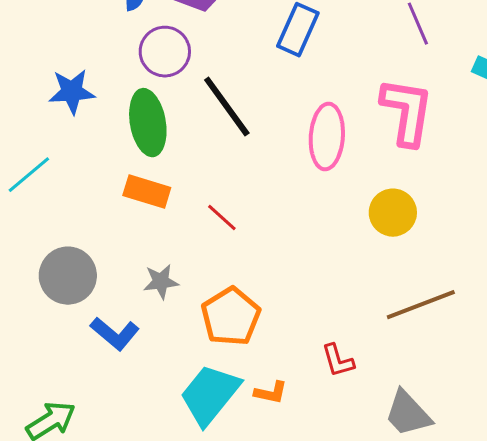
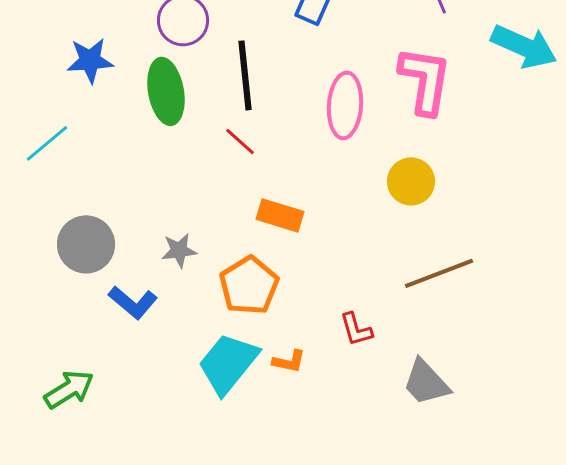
black line: (227, 107) -> (245, 75), turned 30
orange rectangle: (147, 192) -> (280, 215), moved
red line: (222, 218) -> (240, 141), moved

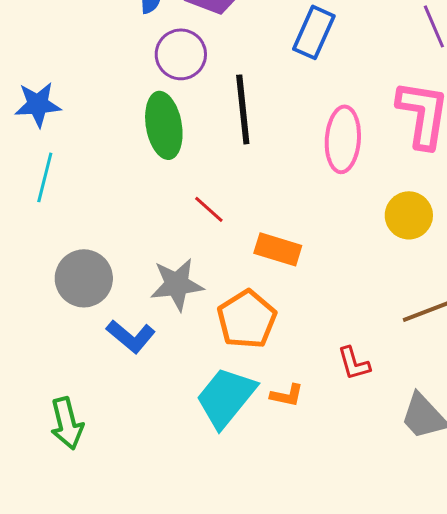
blue star: (90, 60) -> (38, 104), moved
red line: (240, 141) -> (209, 209), moved
cyan line: (47, 143) -> (45, 177), turned -36
gray star: (179, 250) -> (177, 284), size x1.5
green arrow: (69, 389) -> (67, 423), turned 108

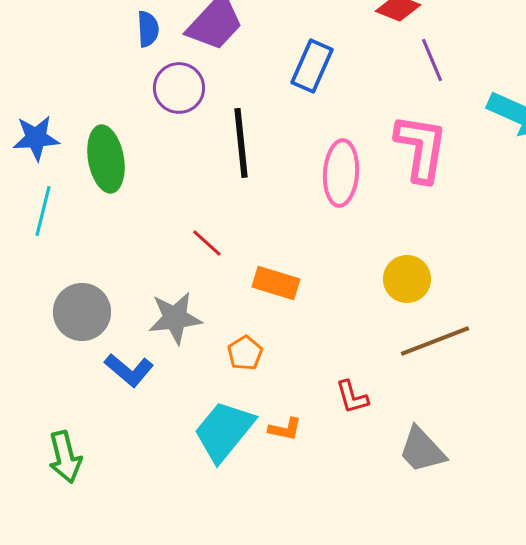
green ellipse: (164, 125) -> (106, 159), moved
yellow circle: (409, 215) -> (407, 279), moved
orange pentagon: (247, 319) -> (245, 353), size x0.6

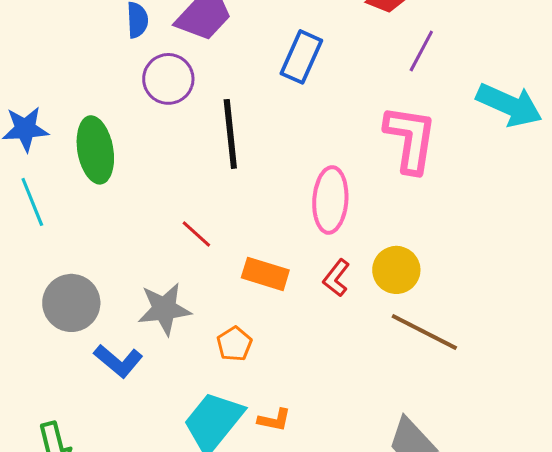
purple line: (432, 60) -> (421, 51), turned 51
pink ellipse: (341, 173) -> (330, 200), moved
cyan line: (43, 211) -> (32, 202), turned -36
brown line: (435, 341) -> (424, 332), turned 48
red L-shape: (352, 397) -> (336, 278), moved, turned 54

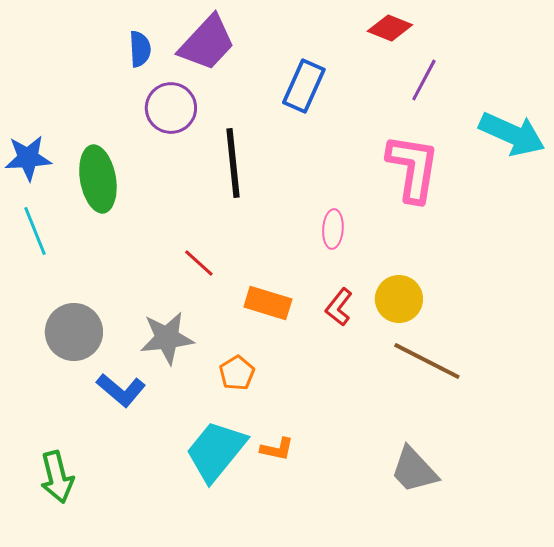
pink ellipse: (330, 200) -> (333, 229), size x0.6

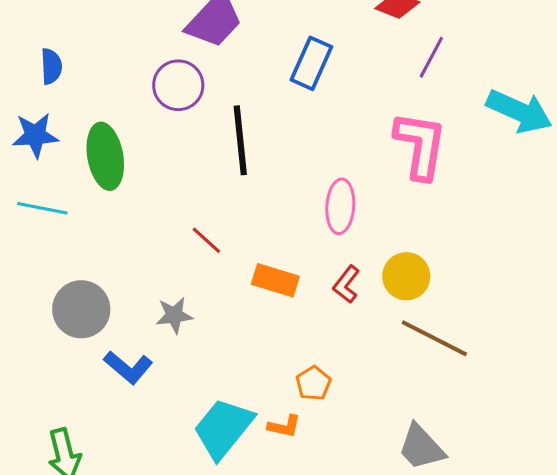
blue semicircle: (140, 49) -> (51, 66), moved
pink ellipse: (333, 229) -> (340, 206), size x1.4
cyan line: (35, 231) -> (42, 208), turned -57
gray star: (167, 338) -> (174, 315), size x0.7
orange pentagon: (237, 373) -> (313, 383), moved

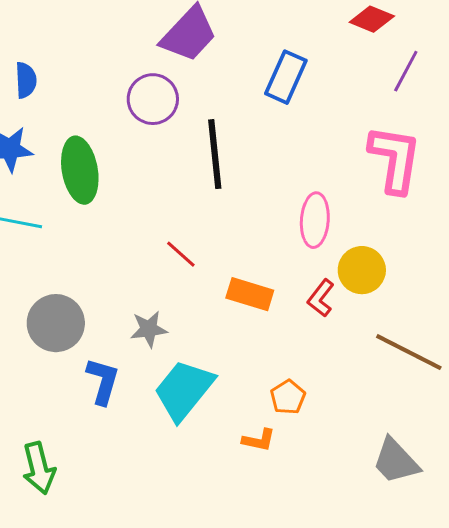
yellow circle: (406, 276) -> (362, 270), moved
blue L-shape: (128, 367) -> (103, 381), turned -114
cyan trapezoid: (223, 428) -> (184, 390), moved

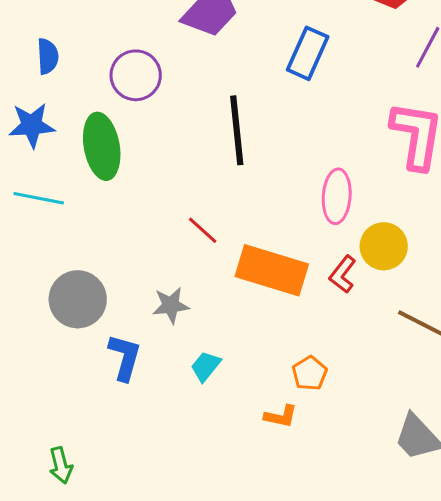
purple circle: (153, 99) -> (136, 75), moved
orange rectangle: (250, 294) -> (272, 270), size x1.5
cyan trapezoid: (184, 390) -> (206, 366), size x0.5
green arrow: (39, 468) -> (61, 465), moved, size x0.7

